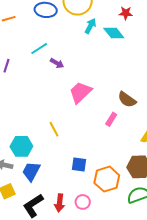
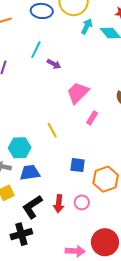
cyan line: (39, 49) -> (36, 50), turned -30
pink rectangle: (111, 119) -> (92, 118), moved
blue trapezoid: (31, 171) -> (30, 173), turned 55

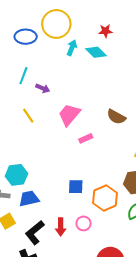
pink rectangle: (92, 118) -> (86, 138), turned 40
yellow line: (52, 130) -> (28, 116), moved

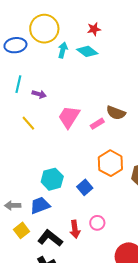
pink rectangle: (86, 138) -> (97, 124), moved
cyan hexagon: (16, 175) -> (52, 179), moved
blue square: (76, 187) -> (85, 187), turned -35
orange hexagon: (105, 198) -> (110, 163), moved
black L-shape: (35, 232) -> (50, 238), turned 85

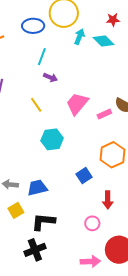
cyan line: (18, 84) -> (42, 57), moved
cyan hexagon: (52, 179) -> (52, 139), moved
pink circle: (97, 223) -> (92, 223), moved
red arrow: (75, 229) -> (108, 200), moved
black L-shape: (50, 238) -> (43, 222), turned -40

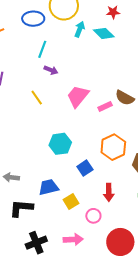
cyan hexagon: (52, 139) -> (60, 144), moved
blue trapezoid: (37, 188) -> (49, 187), moved
yellow square: (16, 210) -> (71, 202), moved
black L-shape: (43, 222) -> (21, 208), moved
pink arrow: (90, 261) -> (73, 239), moved

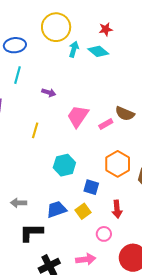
blue ellipse: (33, 19) -> (15, 45), moved
cyan line: (42, 49) -> (17, 75), moved
yellow line: (37, 98) -> (35, 130), moved, turned 56
blue square: (85, 168) -> (91, 187), turned -35
yellow square: (71, 202) -> (83, 211), moved

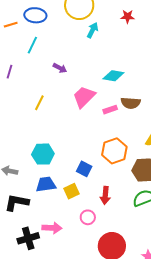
cyan diamond: (98, 51) -> (113, 76), moved, turned -40
brown semicircle: (125, 114) -> (131, 103), turned -30
cyan hexagon: (64, 165) -> (43, 154), moved
pink arrow: (86, 259) -> (52, 228), moved

